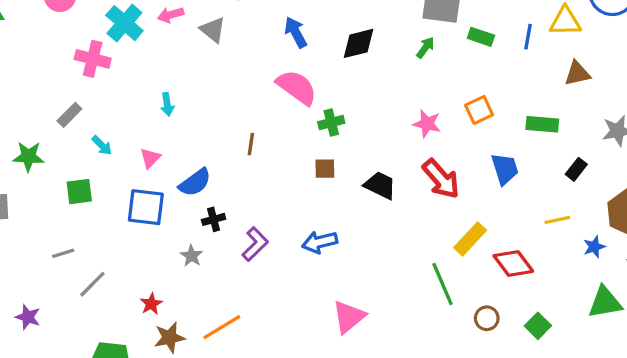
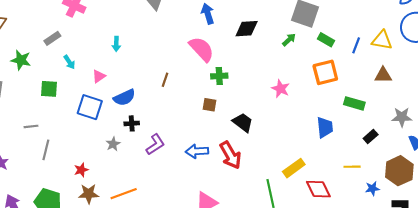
orange square: (479, 110) -> (325, 72), moved, size x1.4
red arrow: (441, 179) -> (230, 155), moved
gray line: (92, 284) -> (46, 150), turned -42

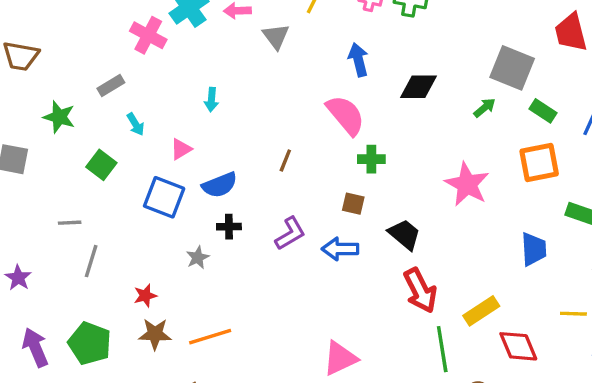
green square: (49, 89) -> (101, 165), turned 30
pink star: (281, 89) -> (467, 184), size x1.5
purple L-shape: (155, 145) -> (290, 234), moved
blue arrow: (197, 151) -> (340, 249), moved
red arrow: (230, 155) -> (420, 290), moved

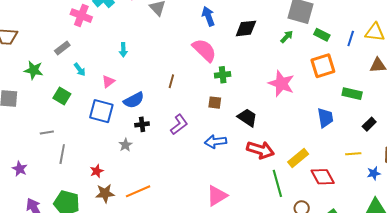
blue arrow: (340, 249) -> (216, 142), moved
red arrow: (420, 290) -> (260, 150), turned -40

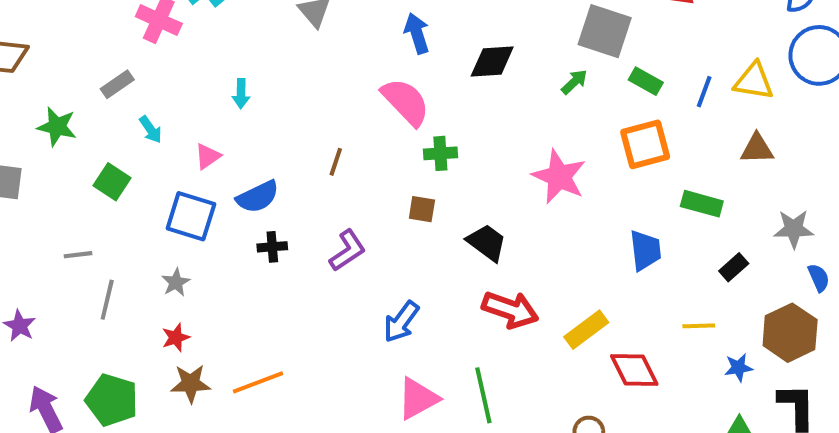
blue arrow: (216, 142) -> (401, 322), moved, turned -50
gray star: (125, 145) -> (176, 282), moved
green line: (277, 183) -> (483, 395), moved

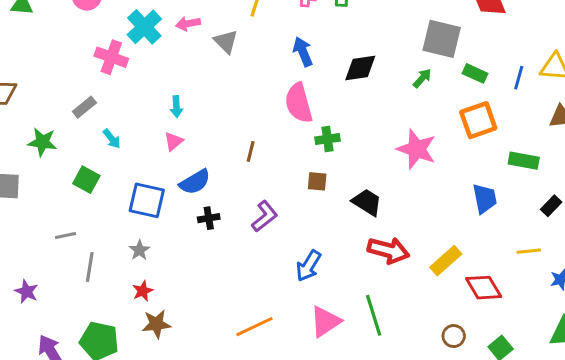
pink semicircle: (406, 102) -> (299, 103), turned -147
pink triangle: (208, 156) -> (174, 141), moved
orange line: (258, 382) -> (255, 327), moved

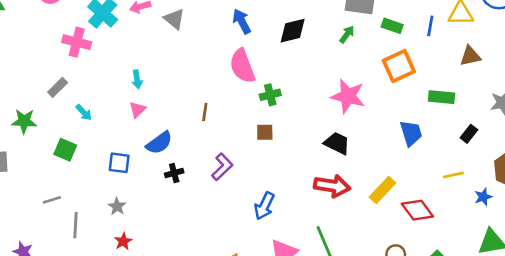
blue square: (147, 200) -> (119, 163), size x0.7
black trapezoid: (367, 202) -> (337, 143), moved

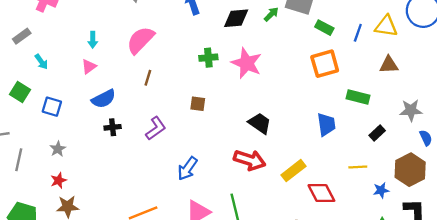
green arrow: (347, 34) -> (271, 14), moved
pink semicircle: (242, 66) -> (140, 40), moved, turned 56
green cross: (270, 95) -> (208, 58), moved
pink star: (348, 96) -> (247, 63), moved
blue square: (119, 163) -> (52, 107), moved

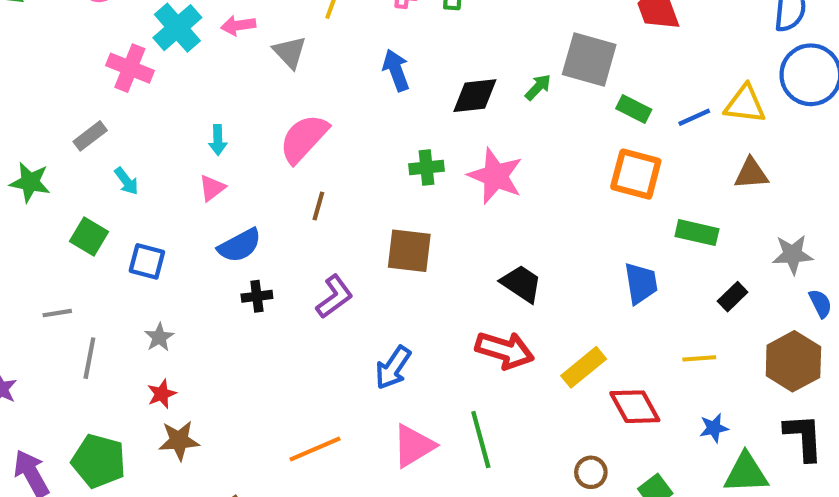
blue line: (358, 33) -> (694, 117), turned 48
orange square: (325, 64) -> (636, 174), turned 32
brown square: (198, 104) -> (409, 251), size x1.6
blue star: (381, 190) -> (714, 428), moved

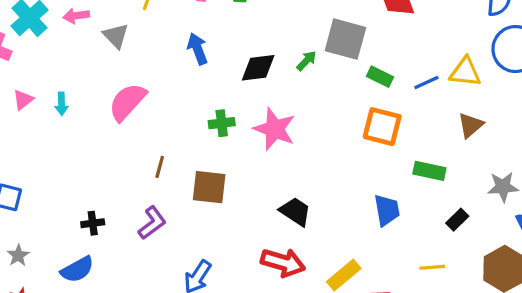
brown triangle: (751, 174) -> (471, 125), turned -36
pink triangle: (212, 188) -> (23, 100), moved
brown line: (318, 206) -> (160, 167), moved
blue semicircle: (240, 245) -> (77, 269), moved

